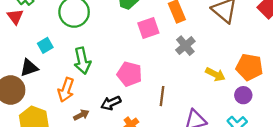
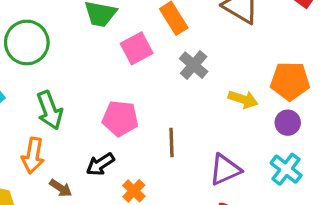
brown arrow: (81, 115) -> (61, 188), turned 70

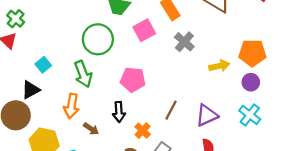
green circle: (27, 42) -> (98, 39), moved
yellow arrow: (243, 99) -> (219, 66), turned -30
brown line: (172, 143) -> (171, 110), moved, turned 30
black arrow: (100, 164) -> (119, 112), turned -60

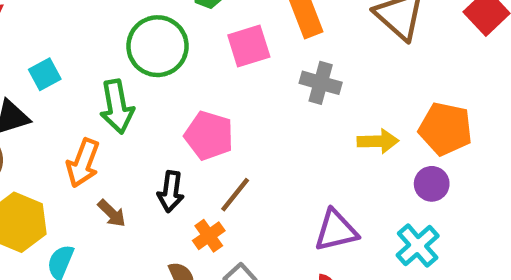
gray cross: (184, 42) -> (321, 83), turned -36
brown line: (171, 110) -> (235, 195), moved

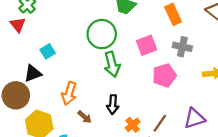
pink square: (249, 46) -> (146, 45), moved
green arrow: (117, 107) -> (112, 64), moved
pink pentagon: (209, 135) -> (164, 75), moved, turned -30
brown line: (235, 195) -> (160, 123), moved

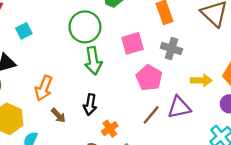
cyan square: (48, 51) -> (24, 31), moved
pink pentagon: (164, 75) -> (149, 78), turned -30
purple triangle: (194, 118) -> (179, 107), moved
brown line: (160, 123) -> (151, 115), moved

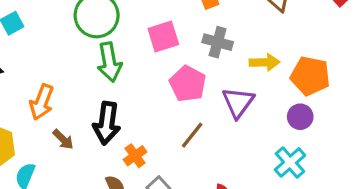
yellow arrow: (201, 80) -> (265, 62), moved
black arrow: (90, 105) -> (107, 123), size x1.4
purple triangle: (179, 107) -> (238, 102), moved, turned -40

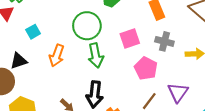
orange arrow: (42, 102) -> (57, 56), moved
purple triangle: (238, 102) -> (178, 92), moved

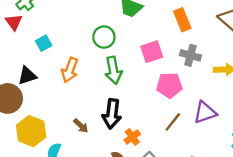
green circle: (87, 26) -> (104, 37), size x0.7
pink pentagon: (146, 68) -> (169, 85), turned -30
purple triangle: (178, 92) -> (205, 112), turned 35

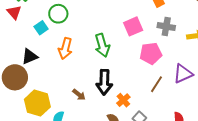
green circle: (104, 37) -> (58, 14), moved

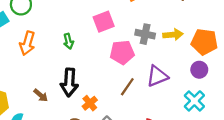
gray cross: (166, 27) -> (145, 34), moved
green arrow: (102, 45) -> (68, 41), size x0.6

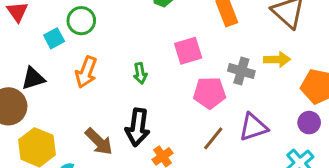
yellow arrow: (173, 35) -> (277, 59), moved
brown arrow: (41, 95) -> (99, 142), size x1.5

